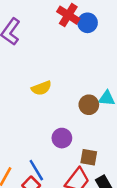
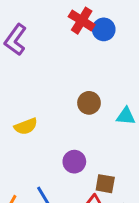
yellow semicircle: (41, 88) -> (26, 126), moved
brown circle: (89, 105) -> (89, 103), moved

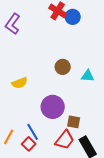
purple circle: (74, 162) -> (53, 107), size x1.5

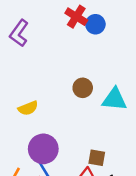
cyan triangle: (88, 76) -> (114, 99), size x1.5
purple circle: (53, 107) -> (43, 149), moved

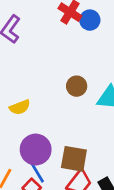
brown square: (97, 158) -> (74, 159), moved, size x1.5

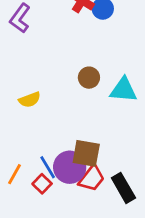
purple circle: (36, 150) -> (70, 167), moved

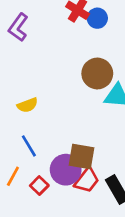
brown circle: (89, 78) -> (97, 73), moved, size x1.5
blue line: (48, 167) -> (29, 146), moved

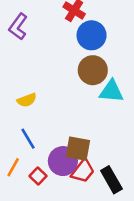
blue circle: (97, 18) -> (92, 35), moved, size x1.5

